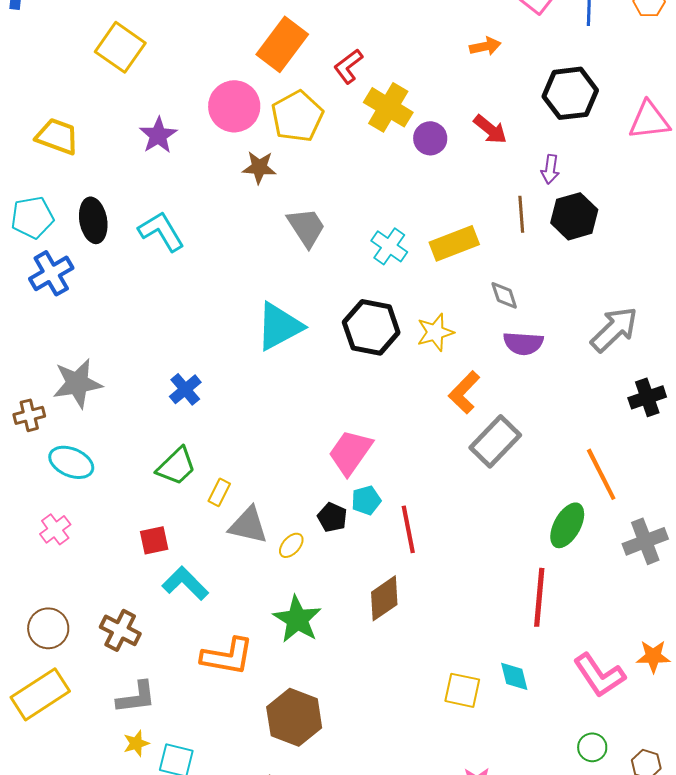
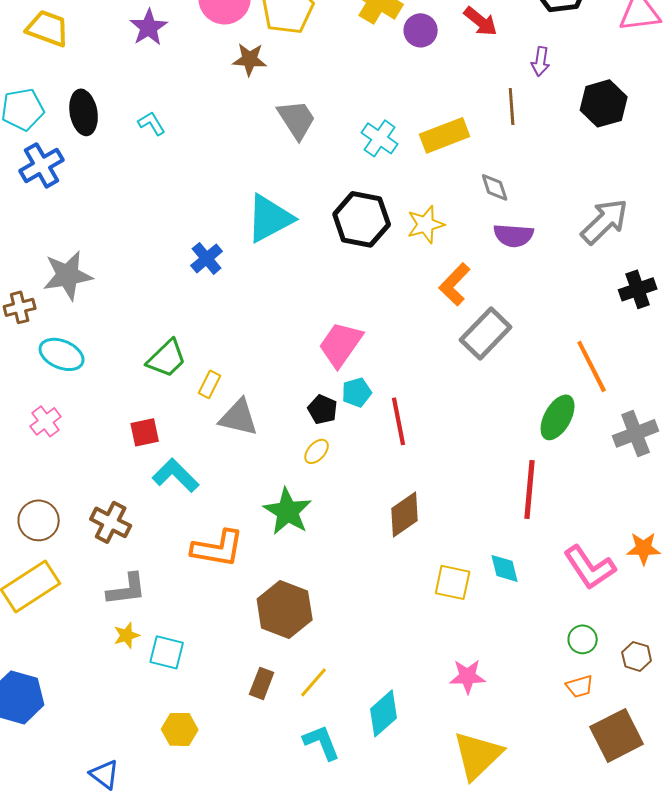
black hexagon: (574, 216) -> (604, 103), moved
cyan L-shape: (161, 231) -> (152, 123), size x0.6
blue cross: (185, 389) -> (207, 258), moved
yellow ellipse: (291, 545) -> (317, 451), moved
brown diamond: (384, 598) -> (405, 514), moved

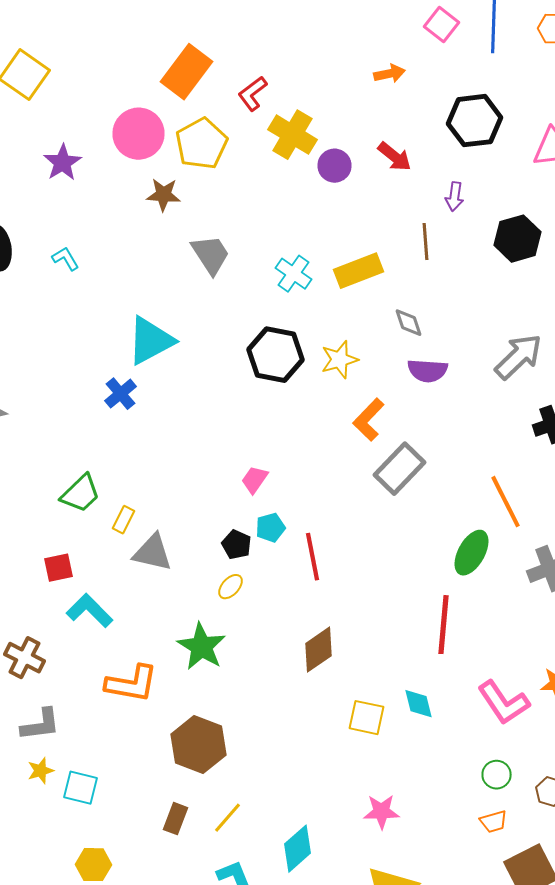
cyan triangle: (270, 218) -> (150, 341), moved
pink trapezoid: (341, 344) -> (254, 480), size x0.6

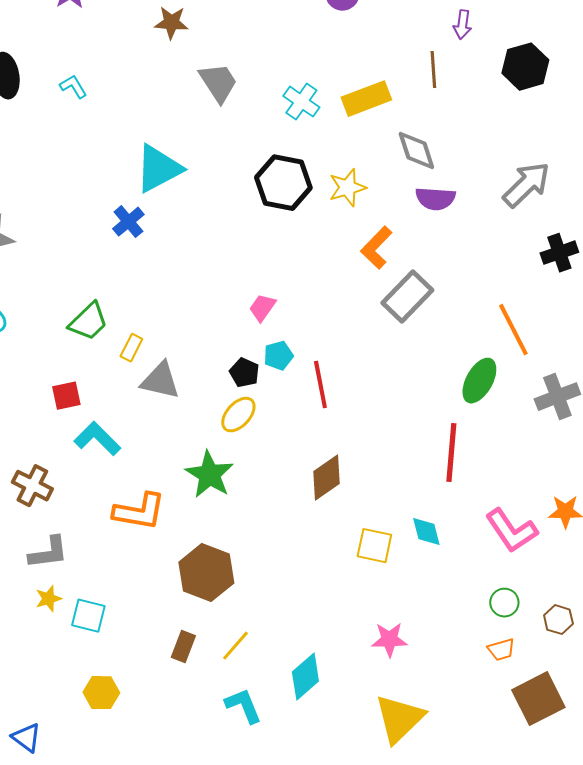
gray diamond: (408, 323) -> (416, 151), size x1.4
yellow ellipse: (230, 587) -> (238, 415), size x1.4

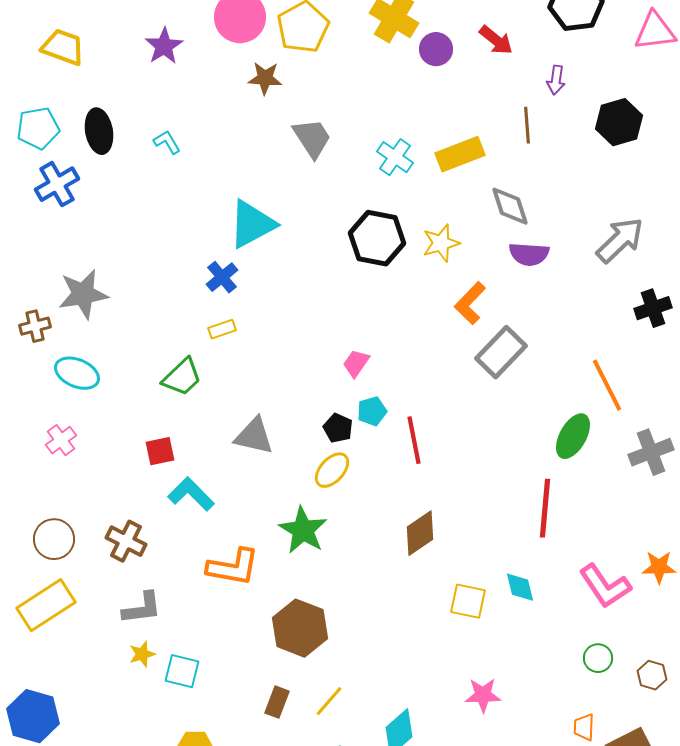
yellow rectangle: (131, 348) -> (222, 329), moved, turned 44
orange trapezoid: (501, 650) -> (584, 727), moved, turned 108

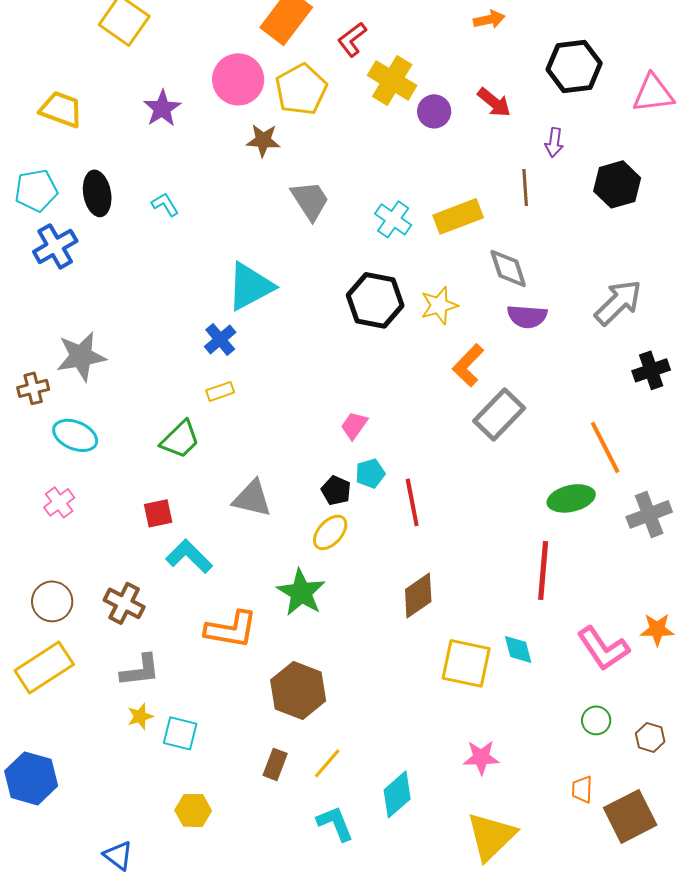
green ellipse: (573, 436) -> (571, 498), turned 48
yellow square: (468, 601) -> (466, 663), size x1.4

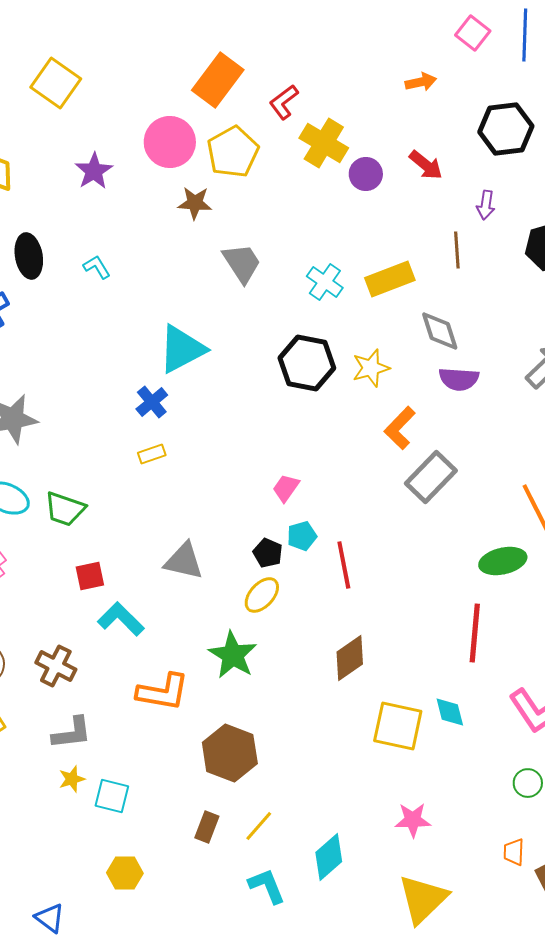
green trapezoid: (180, 439) -> (65, 509), moved, turned 63

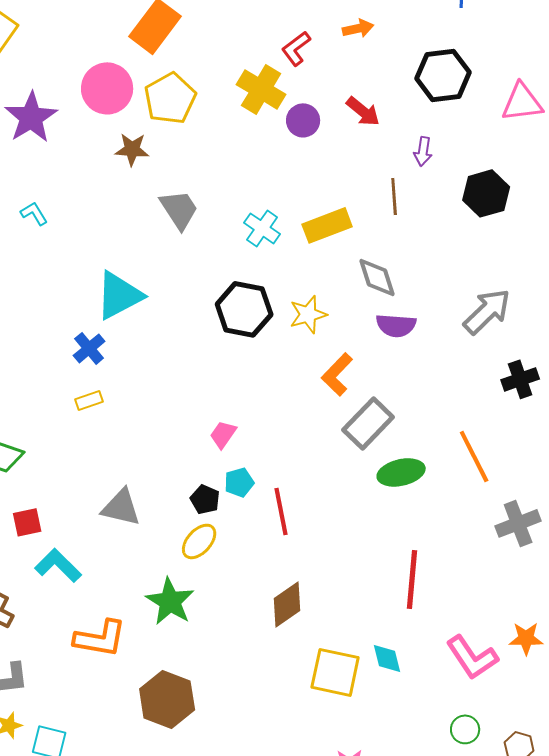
red L-shape: (284, 102) -> (296, 48), moved
purple star: (94, 171) -> (31, 117), size x1.4
green ellipse: (503, 561) -> (401, 472), moved

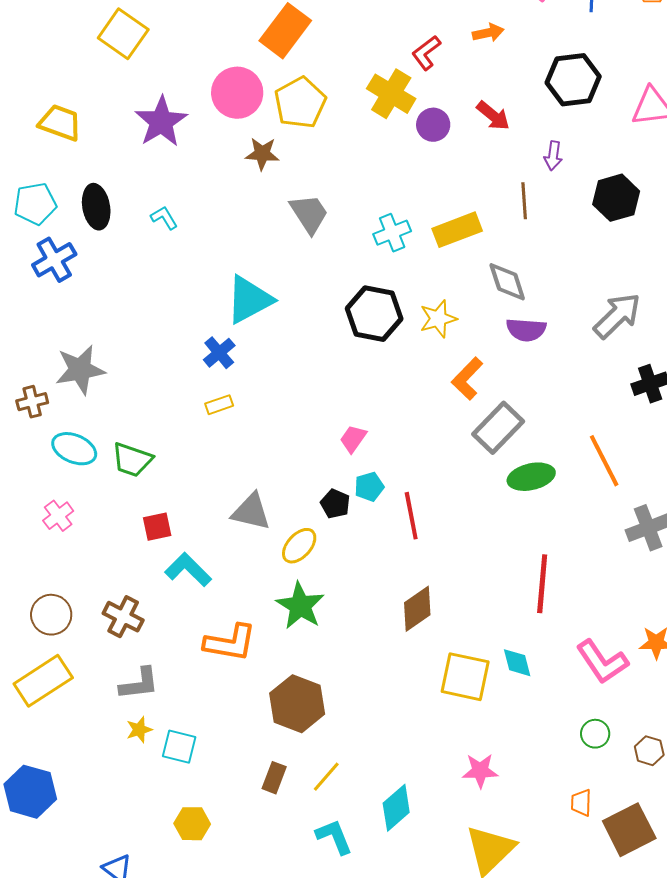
cyan cross: (262, 228) -> (392, 233), turned 33
yellow ellipse: (199, 541) -> (299, 546), moved

